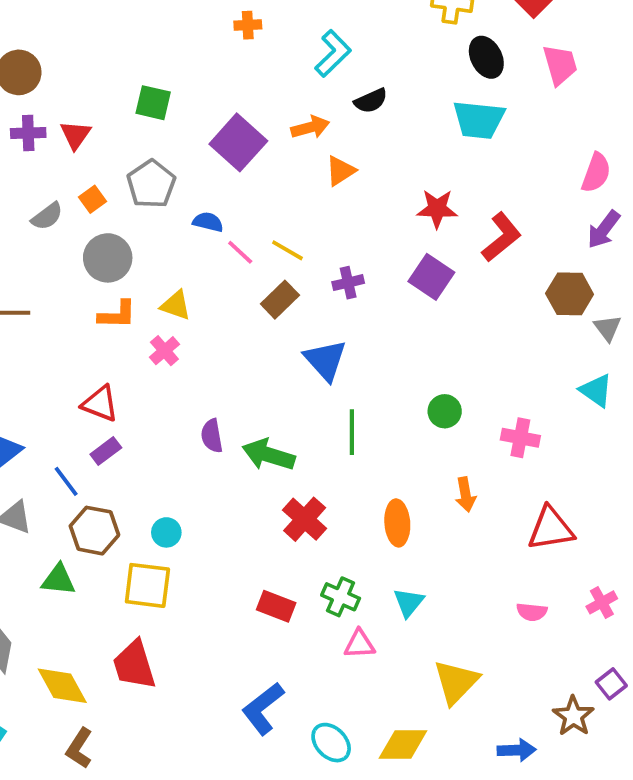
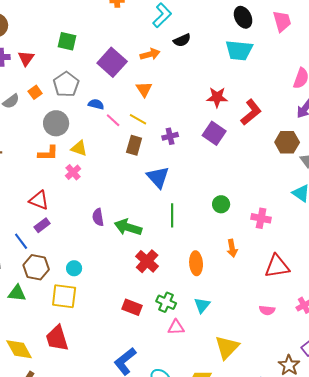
orange triangle: (341, 171) -> (144, 89), moved, turned -30
gray circle: (108, 258) -> (56, 123), moved
brown rectangle: (280, 300) -> (134, 145), turned -30

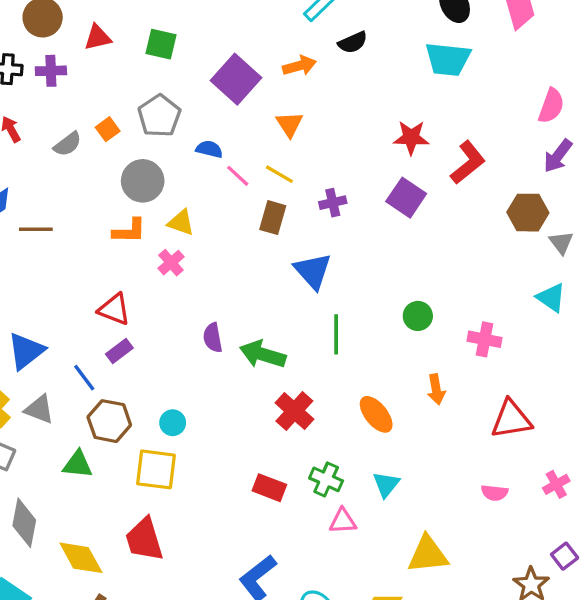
red triangle: (26, 58) -> (98, 37), moved, turned 42
orange ellipse: (196, 263) -> (376, 414), turned -35
yellow triangle: (227, 347) -> (428, 554), turned 40

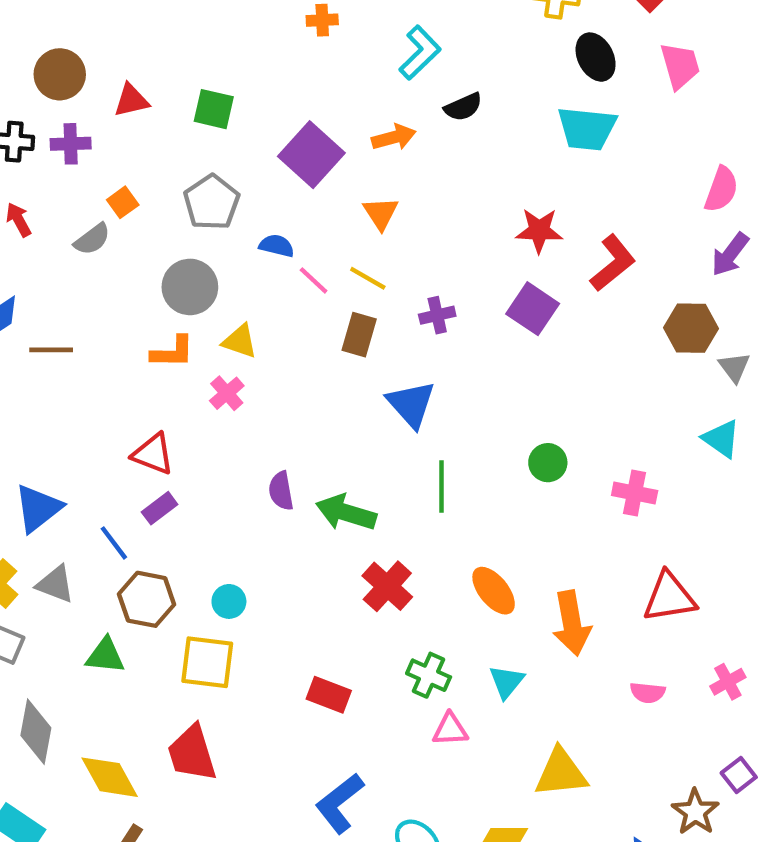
orange square: (108, 129) -> (123, 202), moved
orange arrow: (436, 389) -> (572, 623), moved, size x1.6
red rectangle: (269, 488) -> (329, 695), moved

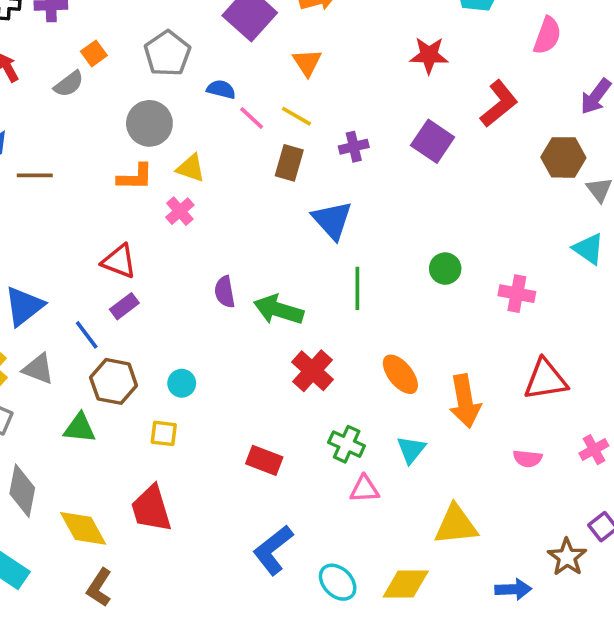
pink semicircle: (721, 189) -> (547, 36), moved
red star: (539, 231) -> (429, 55), moved
yellow square: (207, 662) -> (164, 433), size x0.6

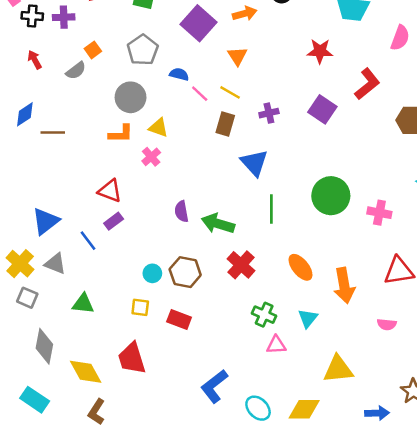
green circle: (445, 269) -> (331, 196), size x1.8
brown hexagon: (114, 381) -> (185, 272), moved
red rectangle: (264, 460) -> (179, 320), moved

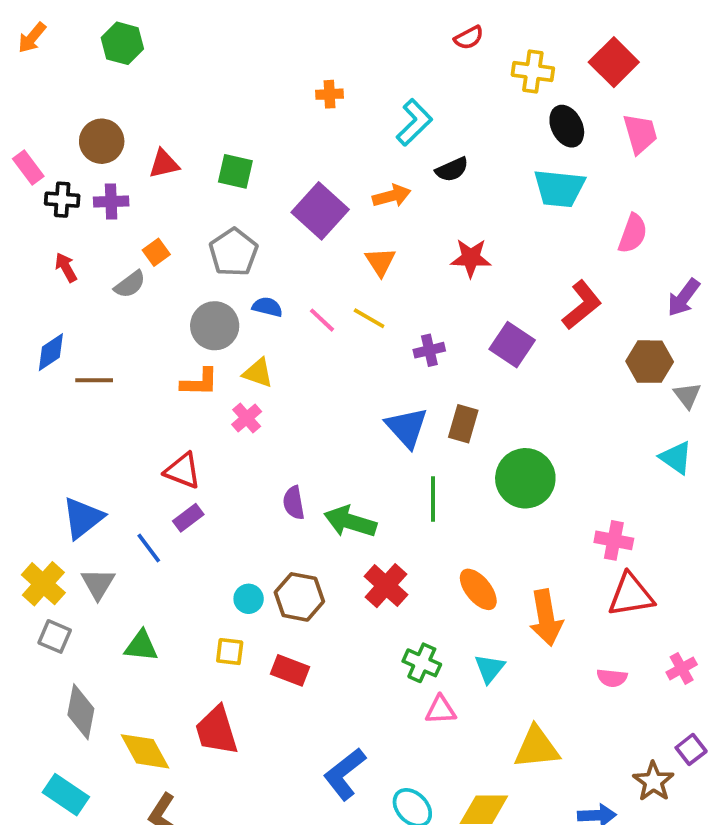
red star: (320, 51) -> (471, 258), moved
blue semicircle: (179, 74) -> (267, 307), moved
brown rectangle: (225, 124) -> (463, 424), moved
pink cross: (379, 213) -> (614, 540), moved
gray triangle: (55, 264) -> (98, 584), turned 40

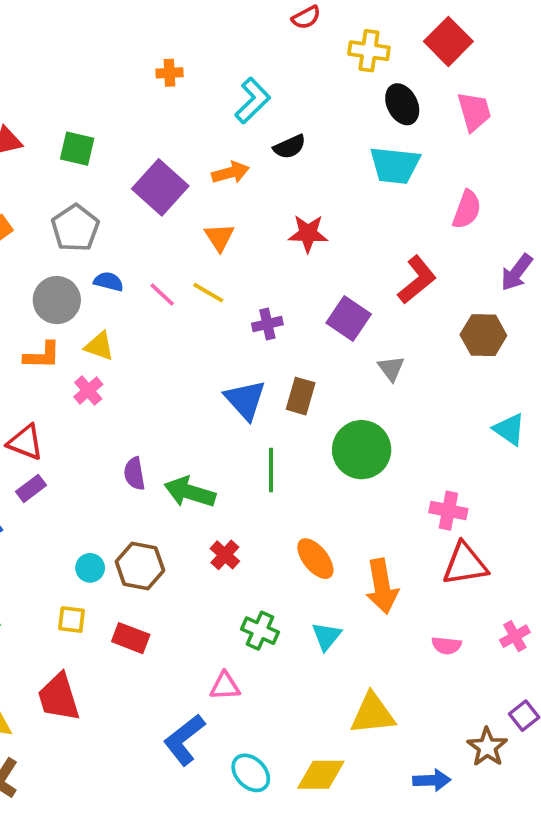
gray triangle: (687, 395) -> (391, 368), moved
red cross: (386, 586) -> (225, 555), size x0.7
pink triangle: (441, 710) -> (225, 686), moved

